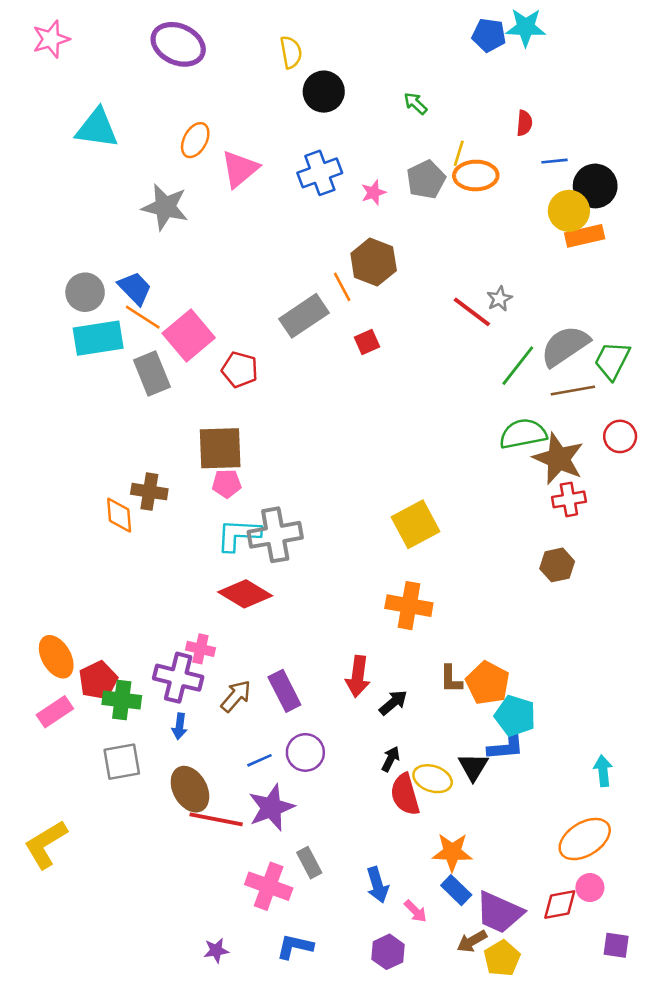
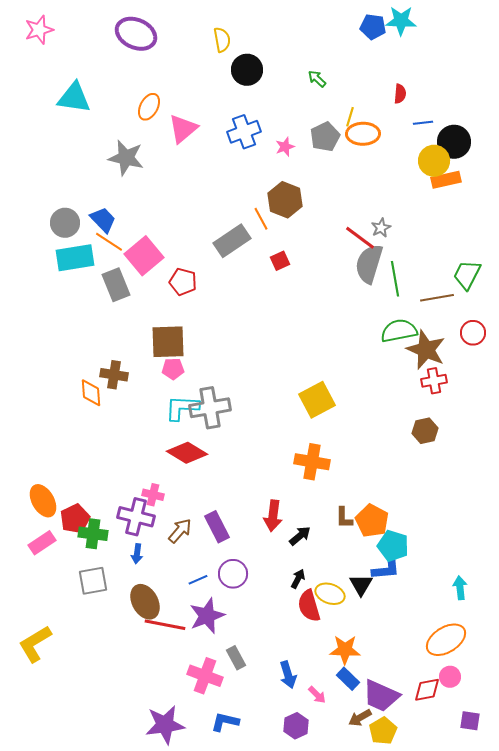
gray semicircle: (565, 346) -> (369, 264), moved, turned -39
green line: (518, 366) -> (395, 279), turned -48
purple star: (216, 950) -> (165, 725), size x2.0

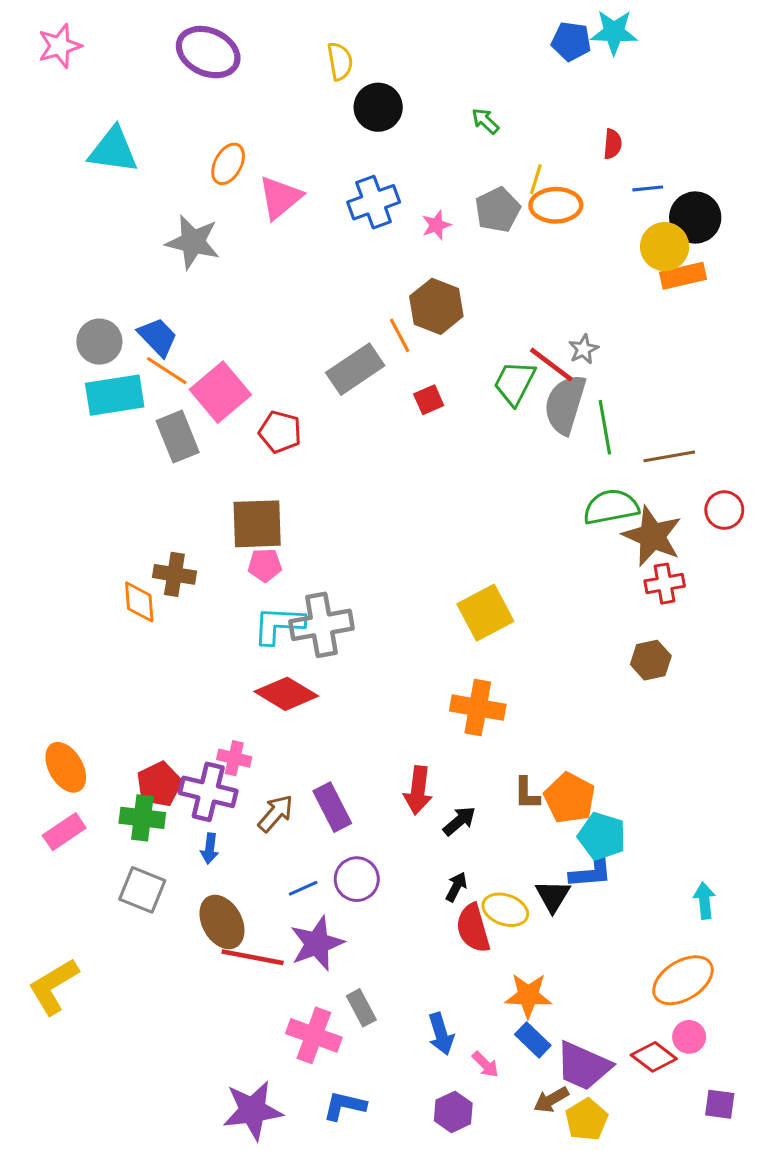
green trapezoid: (467, 275) -> (514, 383), moved
red pentagon: (75, 519) -> (159, 784), moved
gray square: (93, 581) -> (142, 890), turned 32
red diamond: (427, 690) -> (654, 1057), turned 48

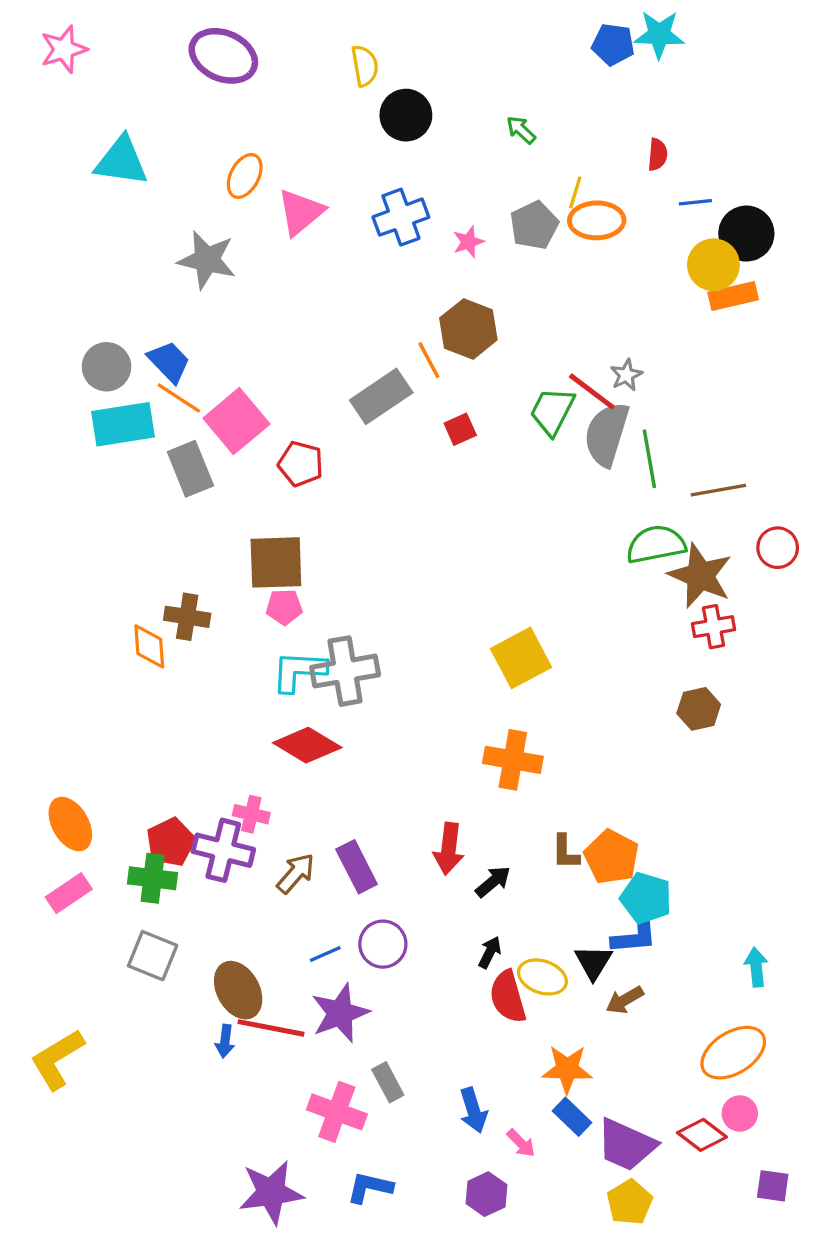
blue arrow: (210, 849) -> (225, 1041), moved
brown arrow: (551, 1100) -> (625, 1000), moved

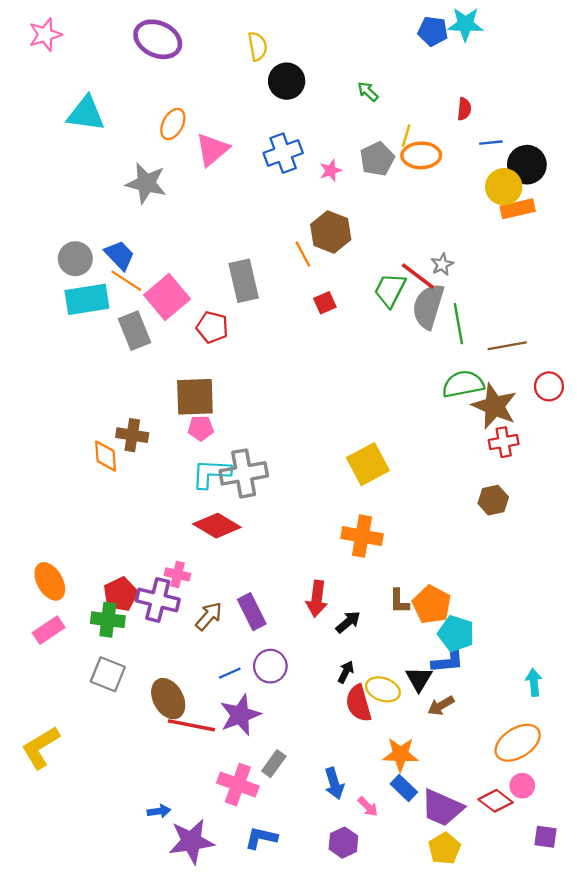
gray rectangle: (381, 396) -> (244, 281), moved, turned -69
blue arrow: (225, 1041) -> (159, 811), moved, turned -105
gray rectangle: (388, 1082) -> (274, 764), turned 64

